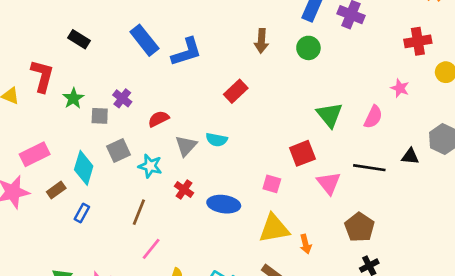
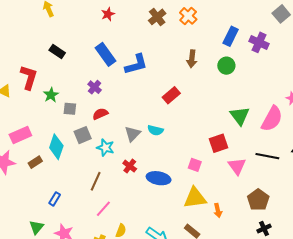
purple cross: (122, 98) -> (95, 87), moved
pink semicircle: (373, 117) -> (272, 119), size x1.5
red semicircle: (159, 119) -> (100, 114), moved
blue rectangle: (82, 213) -> (55, 199), moved

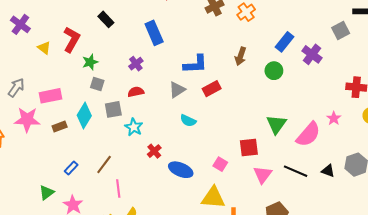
blue L-shape: (136, 64) -> (195, 64), moved
gray square: (70, 109) -> (97, 84), moved
gray triangle: (133, 134) -> (177, 90), moved
brown line: (96, 181) -> (104, 165), moved
pink line: (103, 209) -> (118, 189), turned -60

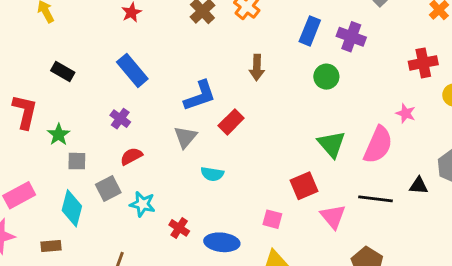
green circle: (274, 71) -> (326, 77), moved
brown rectangle: (60, 126) -> (51, 246), moved, turned 32

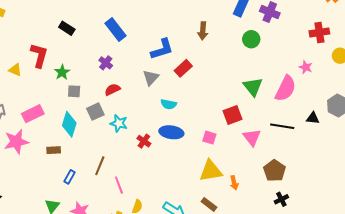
blue ellipse: (222, 242) -> (171, 132), moved

